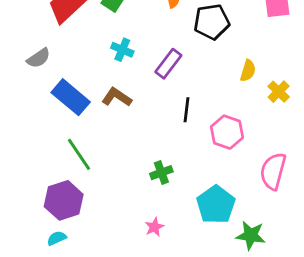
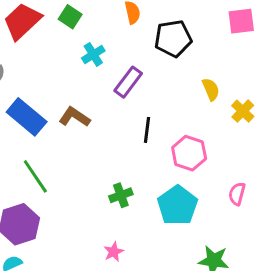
cyan cross: (122, 50) -> (93, 54), moved, turned 35
yellow semicircle: (248, 71) -> (211, 89), turned -40
pink semicircle: (273, 171) -> (237, 194), size x0.6
cyan pentagon: (216, 205) -> (177, 205), moved

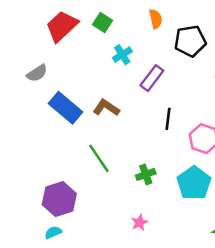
green line: (35, 176) -> (99, 158), moved

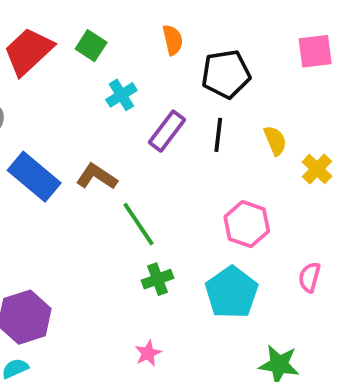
black line: (168, 119) -> (218, 135), moved
green line: (99, 158) -> (139, 224), moved

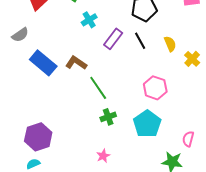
black line: (218, 135) -> (140, 41), turned -36
pink semicircle: (309, 277) -> (188, 139), moved

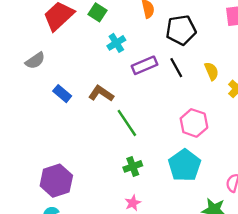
purple rectangle: (113, 39) -> (145, 65), turned 30
blue rectangle: (43, 63) -> (62, 94), size x0.6
green cross: (108, 117) -> (133, 166), moved

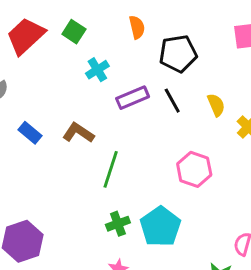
green line: (127, 123) -> (111, 169), turned 52
cyan pentagon: (185, 165) -> (160, 227), moved

